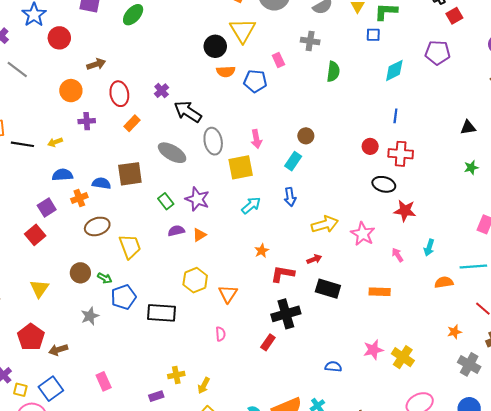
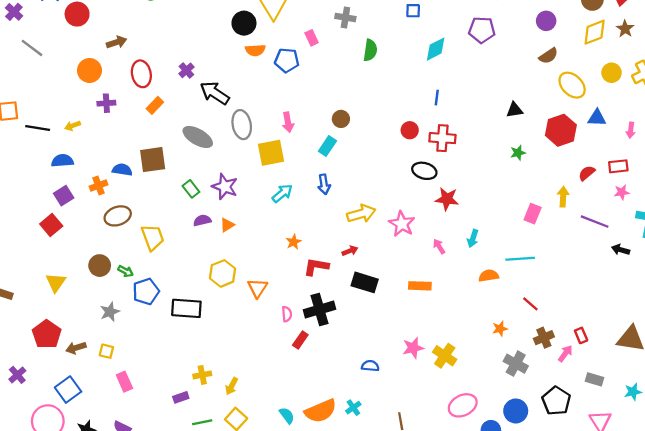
blue semicircle: (62, 175) -> (62, 161), moved
pink semicircle: (221, 334) -> (287, 314), moved
yellow square: (20, 390) -> (106, 351), moved

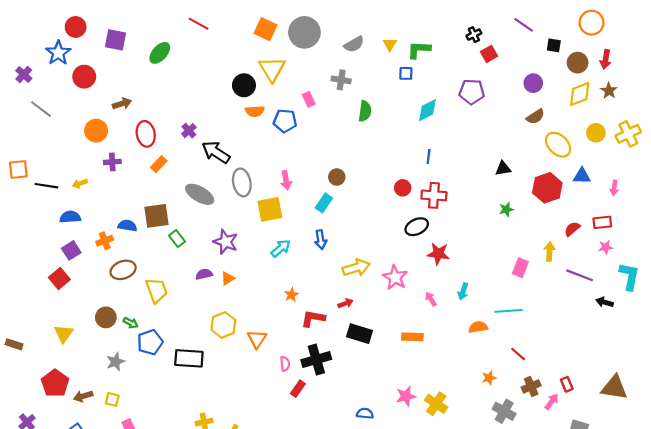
black ellipse: (424, 171) -> (417, 227), turned -40
green rectangle: (191, 189) -> (177, 239), moved

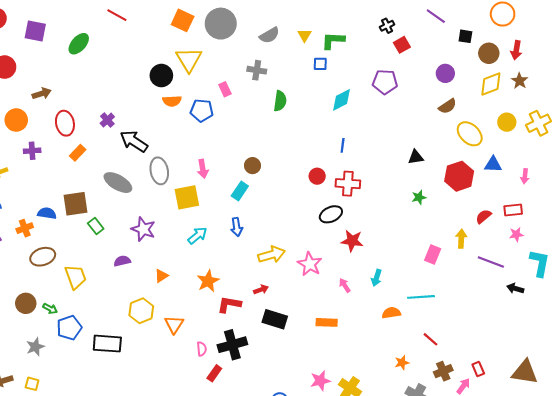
orange triangle: (228, 279) -> (161, 276), moved
orange star: (291, 295) -> (208, 281), size x1.5

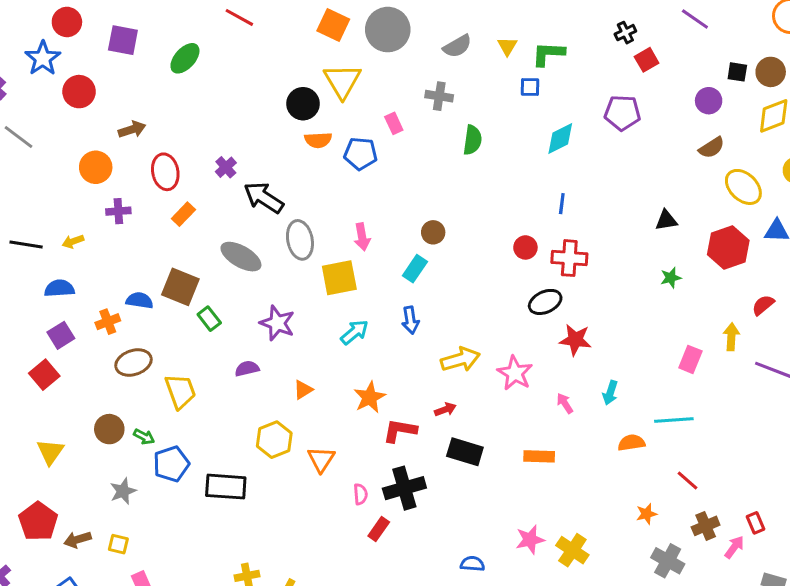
black square: (465, 36) -> (737, 72), moved
brown square: (76, 204) -> (180, 287), turned 30

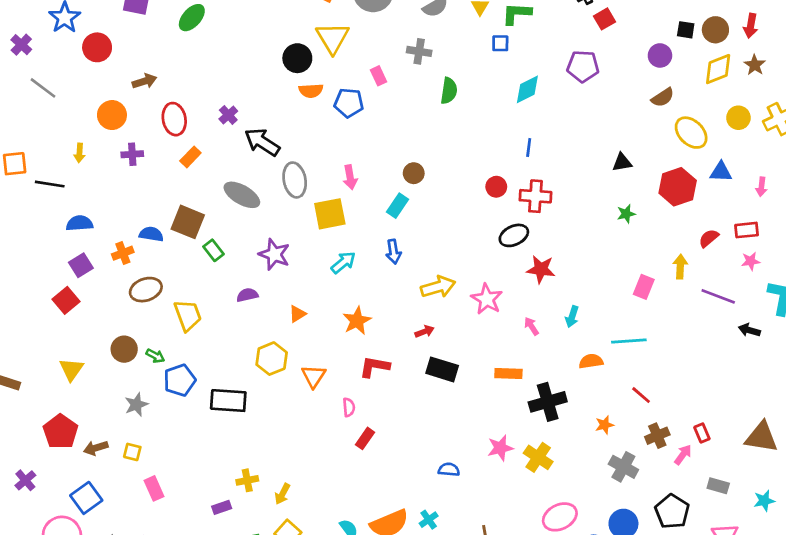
yellow arrow: (73, 241) -> (80, 153), moved, turned -66
red L-shape: (400, 431) -> (374, 367), moved
black cross: (404, 488) -> (548, 402), moved

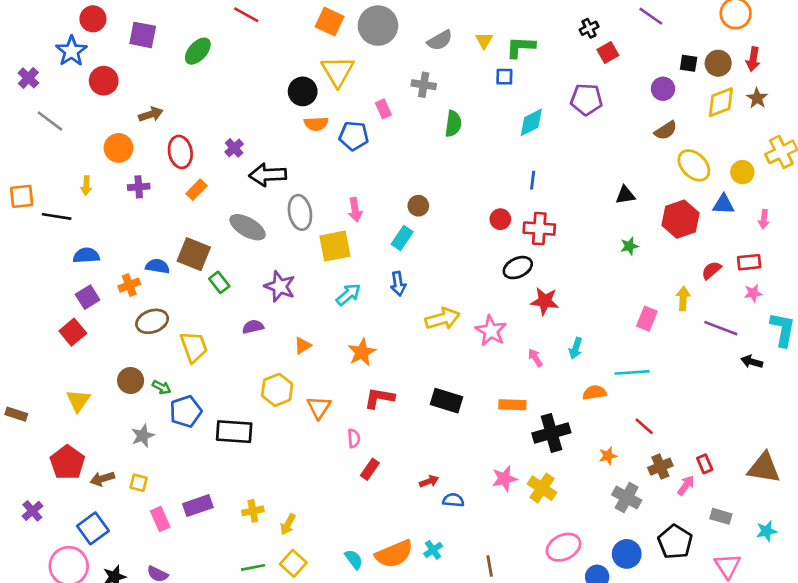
yellow circle: (738, 118) -> (742, 172), moved
black arrow: (262, 142) -> (268, 175), turned -36
red arrow: (425, 332) -> (429, 481), moved
purple rectangle: (222, 507) -> (198, 506), moved, size x1.5

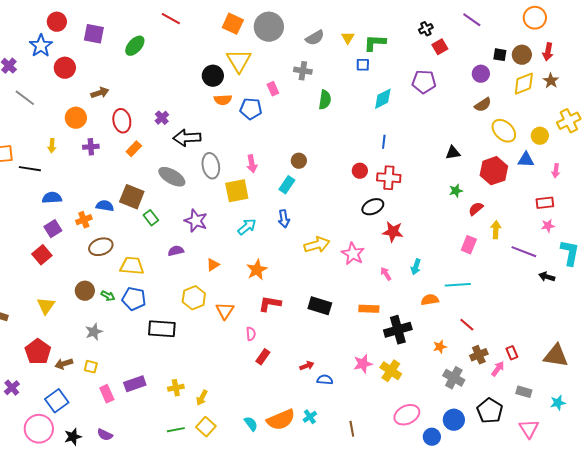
red semicircle: (711, 270) -> (476, 209), moved
yellow trapezoid: (194, 347) -> (132, 266), turned -65
blue pentagon: (186, 411) -> (134, 299), moved, turned 30

